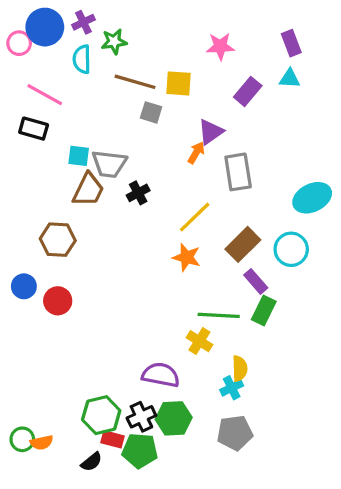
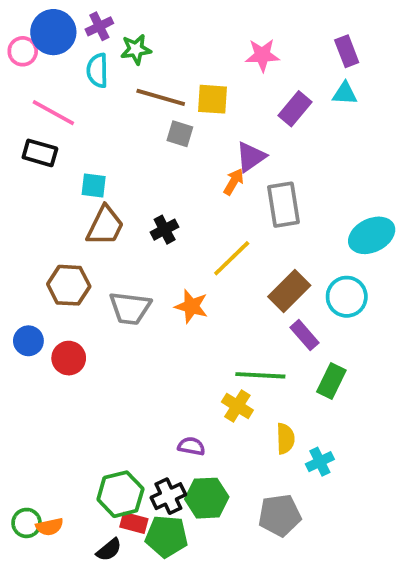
gray trapezoid: (109, 164) -> (130, 308), moved
orange star: (187, 257) -> (191, 306), moved
green rectangle: (264, 310) -> (331, 381), moved
purple semicircle: (161, 375) -> (191, 446), size x0.6
cyan cross: (232, 388) -> (320, 462), moved

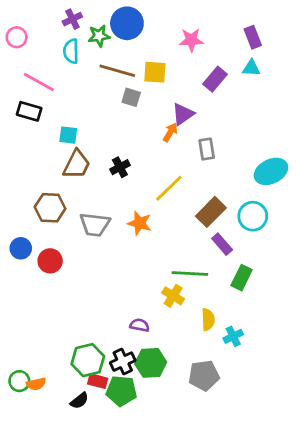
blue circle: (53, 32) -> (127, 23), moved
gray rectangle: (283, 205) -> (207, 149), size x0.7

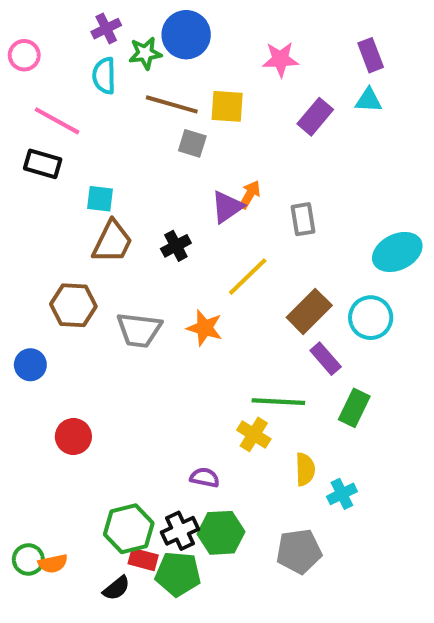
purple triangle: (183, 114) -> (227, 207), moved
red circle: (50, 261) -> (73, 436), moved

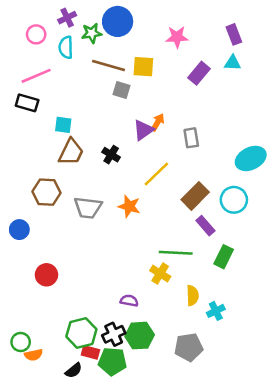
pink circle: (24, 55) -> (36, 34), moved
pink line: (57, 121) -> (36, 76), turned -52
black cross: (176, 246) -> (111, 155), turned -30
green circle: (28, 559) -> (21, 342), moved

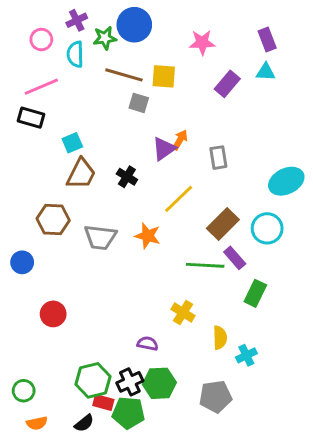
cyan square: (63, 125) -> (72, 143), turned -30
green line: (176, 253) -> (205, 265), moved
orange semicircle: (34, 355) -> (37, 423), moved

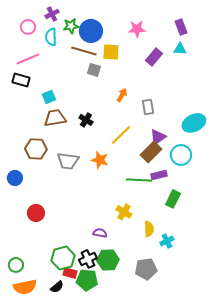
blue circle: (134, 25) -> (91, 31), moved
purple triangle: (164, 149) -> (158, 137), moved
brown trapezoid: (81, 174) -> (55, 118), turned -125
purple rectangle: (235, 258) -> (159, 175), turned -63
orange semicircle: (37, 423) -> (25, 287), size x1.6

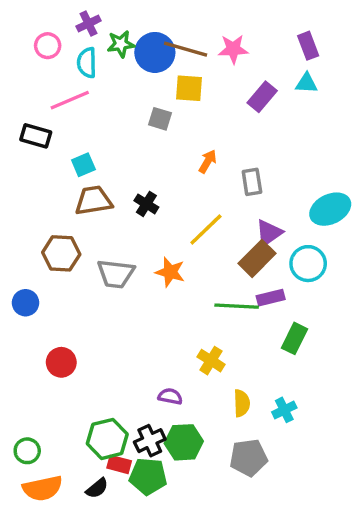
brown line: (84, 51) -> (186, 49), moved
pink line: (28, 59) -> (70, 100), moved
yellow semicircle: (149, 229) -> (242, 403), moved

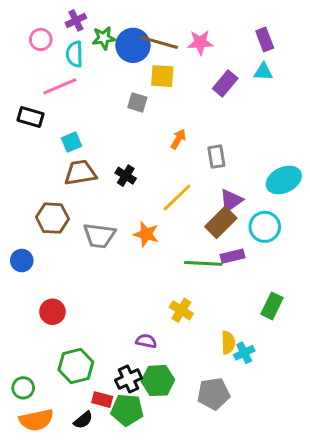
green rectangle: (294, 338) -> (272, 306), moved
yellow semicircle: (242, 403) -> (228, 342), moved
green hexagon: (107, 439) -> (76, 366), moved

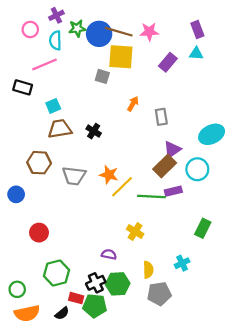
yellow square: (162, 76) -> (121, 57), size x1.4
yellow line: (177, 198) -> (122, 187), moved
yellow semicircle: (228, 342) -> (148, 270), moved

